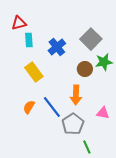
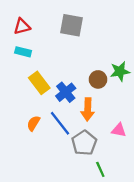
gray square: (91, 39) -> (71, 25), moved, turned -35
cyan rectangle: (29, 40) -> (23, 52), moved, turned -72
blue cross: (57, 47) -> (66, 92), moved

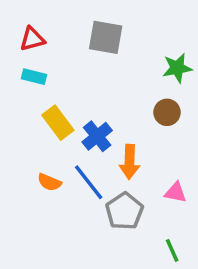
green star: (120, 71) -> (177, 68), moved
brown circle: (98, 79) -> (167, 112), moved
orange semicircle: (33, 123) -> (49, 182), turned -98
green line: (100, 169) -> (172, 250), moved

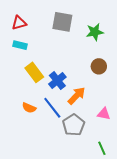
green star: (177, 68) -> (95, 32), moved
orange arrow: (130, 162) -> (77, 96), turned -138

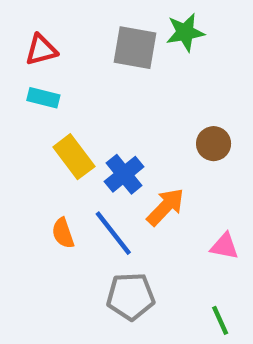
green star: (95, 32) -> (185, 32), moved
orange semicircle: (29, 108) -> (63, 233), turned 48
gray pentagon: (74, 125) -> (131, 296), moved, turned 30

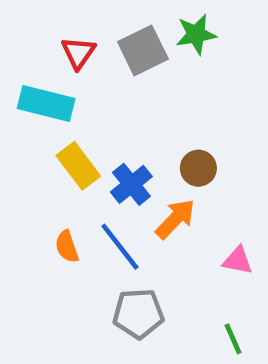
gray square: (135, 48) -> (143, 50), turned -36
red triangle: (41, 50) -> (78, 53), moved, turned -40
cyan rectangle: (43, 98) -> (46, 104), size x1.6
brown circle: (214, 144) -> (198, 168), moved

